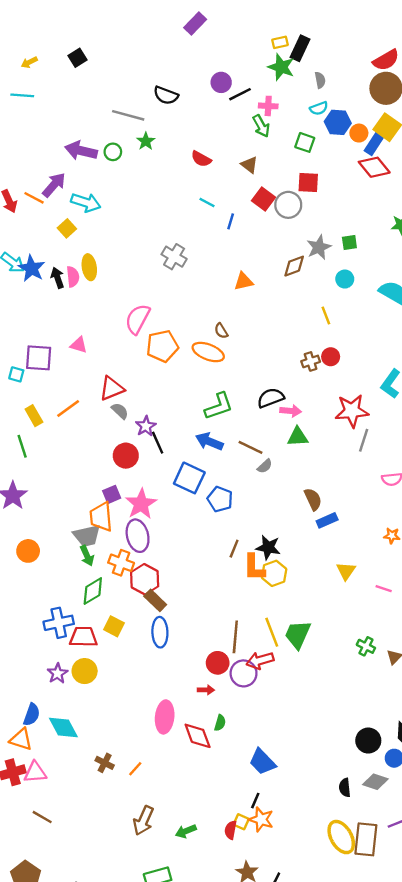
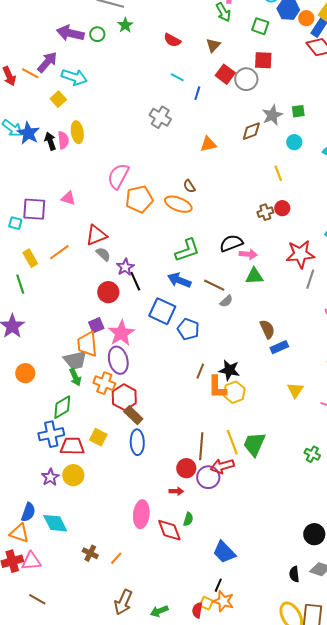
brown triangle: (249, 165) -> (213, 45), turned 35
gray cross: (174, 257) -> (160, 117), moved
green diamond: (93, 591) -> (62, 407), moved

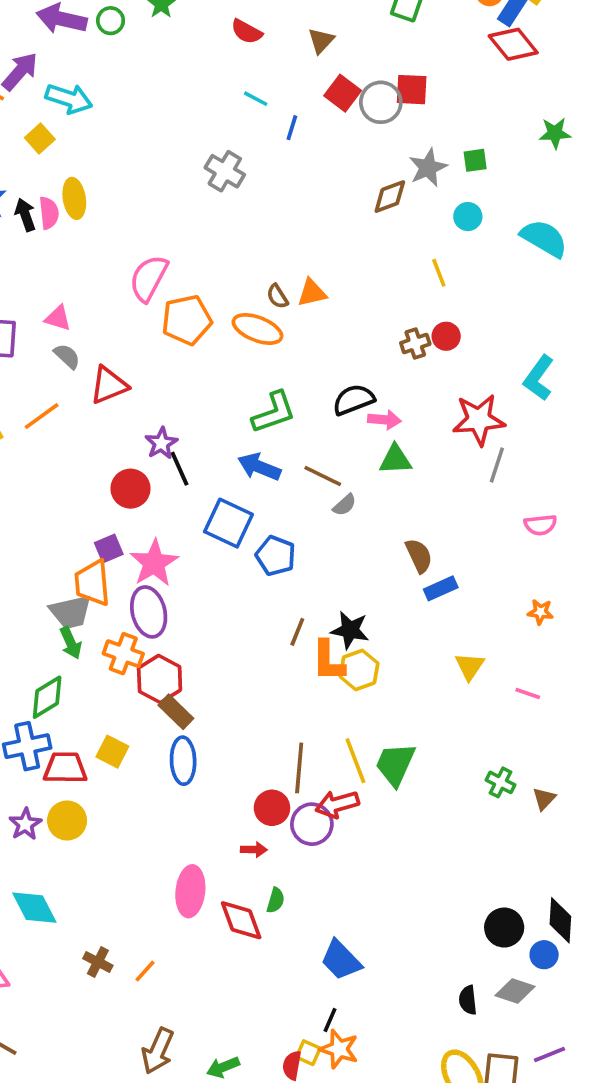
red square: (263, 60) -> (412, 90), moved
orange triangle: (208, 144) -> (312, 293), moved
gray semicircle: (103, 254) -> (67, 356), moved

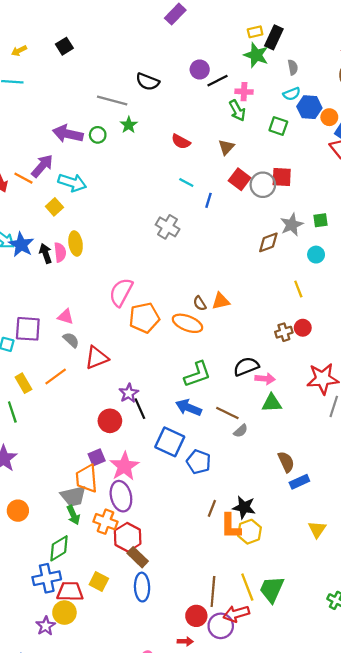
yellow circle: (67, 821) -> (64, 613), moved

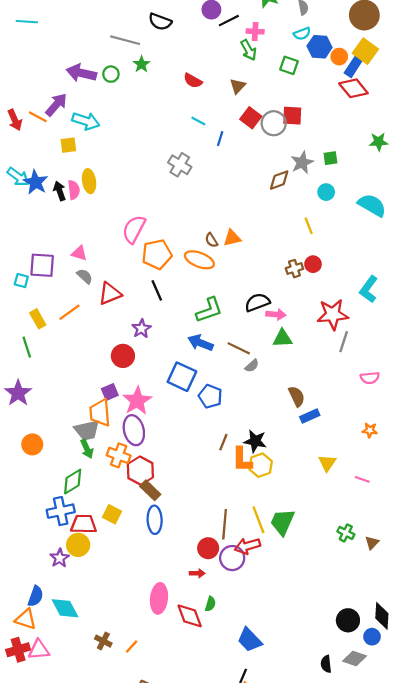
yellow square: (54, 207) -> (68, 145), turned 35
black line: (140, 409) -> (157, 290), moved

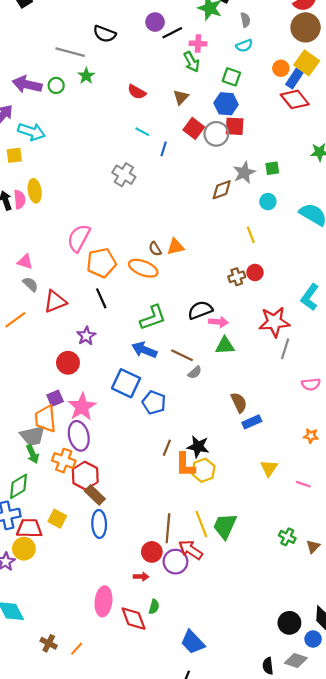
blue hexagon: (320, 47) -> (226, 104), moved
red arrow: (247, 546) -> (191, 550), turned 50

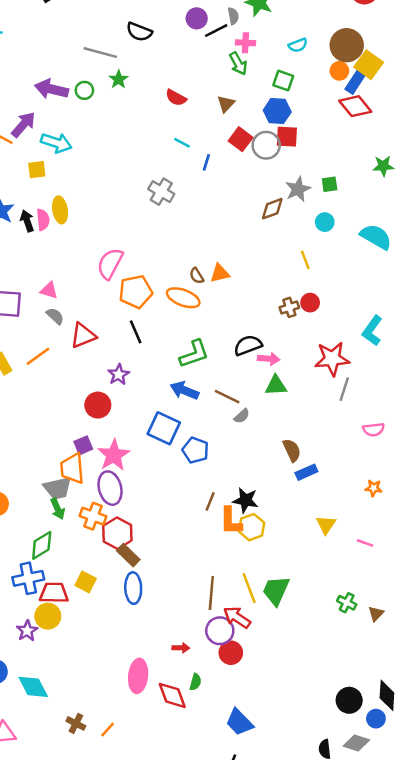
gray semicircle: (245, 20) -> (233, 16), moved
brown circle: (306, 27) -> (347, 45), moved
red circle: (152, 552) -> (231, 653), moved

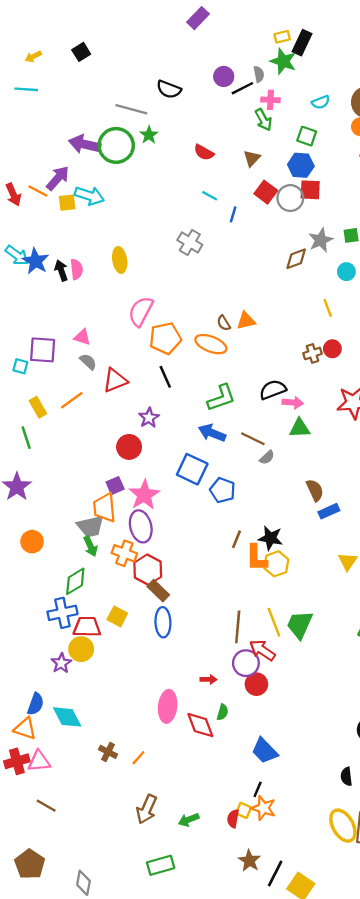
green circle: (84, 90) -> (116, 145), size x2.0
yellow square: (37, 170) -> (67, 203), moved
yellow ellipse: (60, 210) -> (120, 260), moved

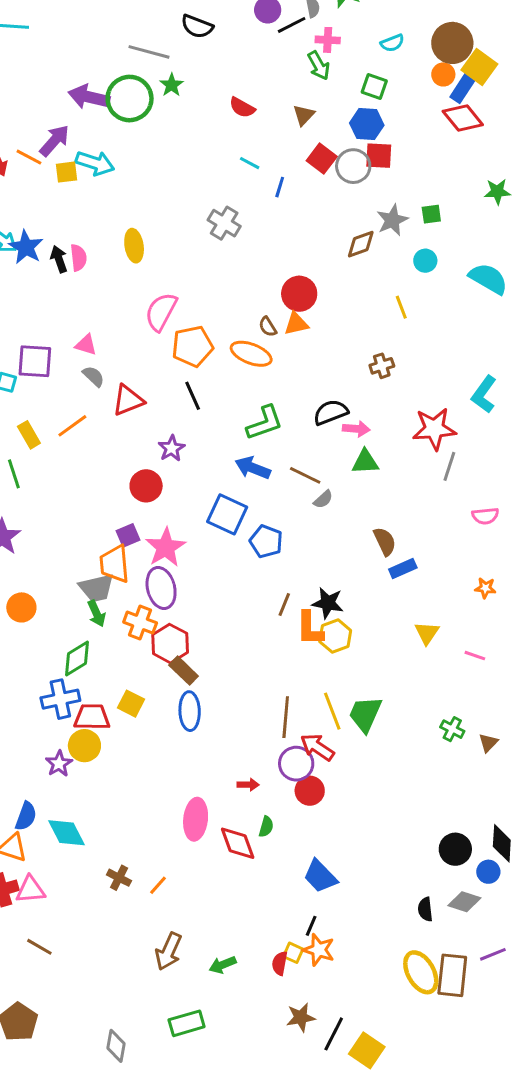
red circle: (332, 349) -> (299, 294), moved, size x1.5
brown star: (249, 861) -> (301, 1017), turned 30
gray diamond: (83, 883) -> (116, 1046), moved

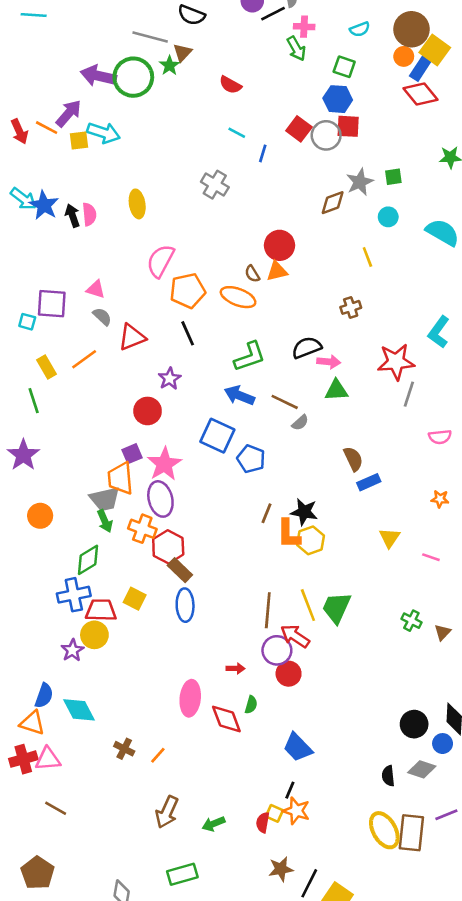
brown triangle: (304, 115) -> (182, 53), moved

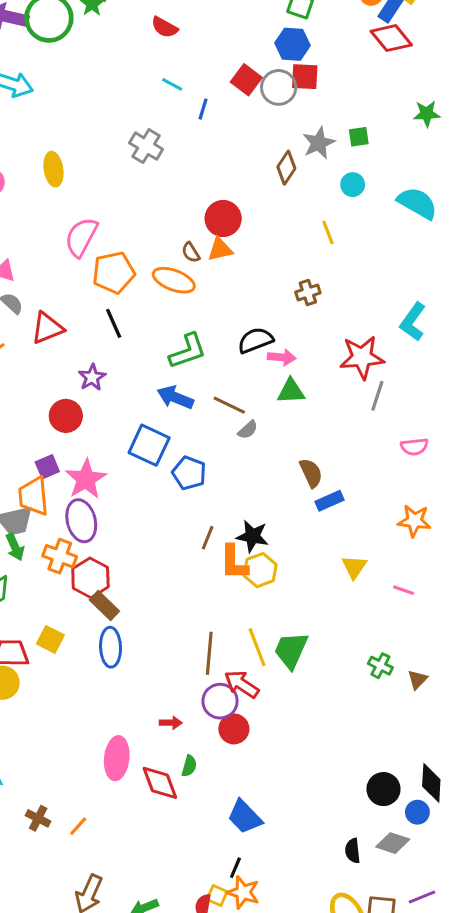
brown diamond: (333, 203) -> (286, 168), turned -36
orange star: (440, 499) -> (414, 521), size x1.5

